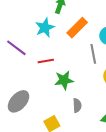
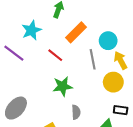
cyan star: (45, 28) -> (31, 30), moved
red line: (46, 61) -> (55, 55), moved, turned 49

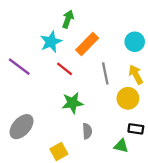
cyan star: (31, 30) -> (51, 42), moved
cyan circle: (108, 41) -> (135, 42), moved

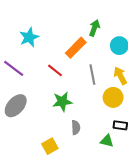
green arrow: (68, 19) -> (94, 28), moved
cyan star: (51, 42) -> (29, 37), moved
gray ellipse: (22, 127) -> (16, 106), moved

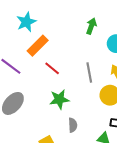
cyan star: (29, 37) -> (26, 22), moved
orange rectangle: (76, 48) -> (38, 46), moved

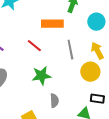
orange rectangle: (38, 46) -> (52, 24), moved, turned 45

